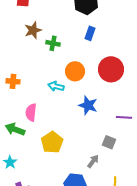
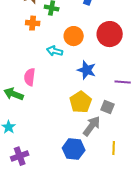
orange cross: (13, 81) -> (33, 23), moved
yellow pentagon: (52, 142) -> (81, 102), moved
gray arrow: (93, 161) -> (92, 126), size x1.5

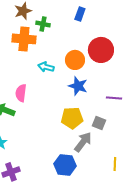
orange cross: (33, 23) -> (24, 39), size x1.6
orange circle: (74, 36) -> (75, 60), moved
yellow pentagon: (81, 102) -> (72, 118), turned 30
yellow line: (114, 148) -> (115, 164), moved

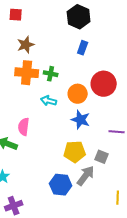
green cross: (43, 24) -> (51, 74), moved
blue hexagon: (65, 165) -> (61, 185), moved

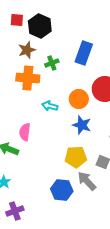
black hexagon: (79, 17) -> (40, 26), moved
blue rectangle: (83, 48) -> (84, 53), size x1.6
green cross: (51, 74) -> (52, 63), moved, turned -32
gray arrow: (86, 176) -> (87, 181), turned -80

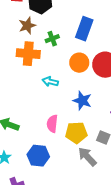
orange circle: (79, 99) -> (79, 63), moved
pink semicircle: (25, 132) -> (52, 124), moved
blue hexagon: (62, 190) -> (38, 156), moved

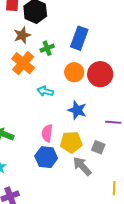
orange cross: (28, 54) -> (23, 63), turned 35
blue hexagon: (38, 156) -> (46, 157), moved

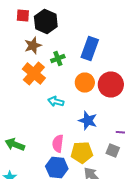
gray square: (98, 147) -> (113, 150), moved

